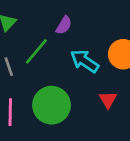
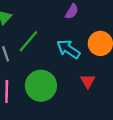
purple semicircle: (64, 25) -> (72, 11), moved

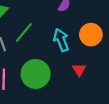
cyan arrow: (68, 49) -> (61, 40), turned 35

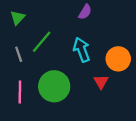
orange circle: (91, 35) -> (118, 59), moved

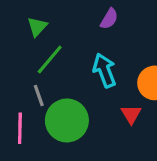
green triangle: (18, 18) -> (37, 27), moved
gray line: (19, 54) -> (39, 95), moved

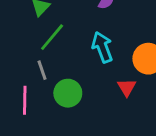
green circle: (67, 120) -> (68, 93), size x0.7

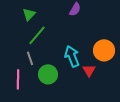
cyan arrow: (102, 47) -> (72, 56), moved

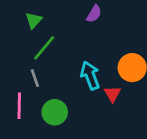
green circle: (48, 74) -> (55, 112), moved

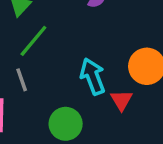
green circle: (55, 112) -> (66, 124), moved

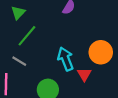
gray line: (22, 80) -> (19, 61), turned -40

